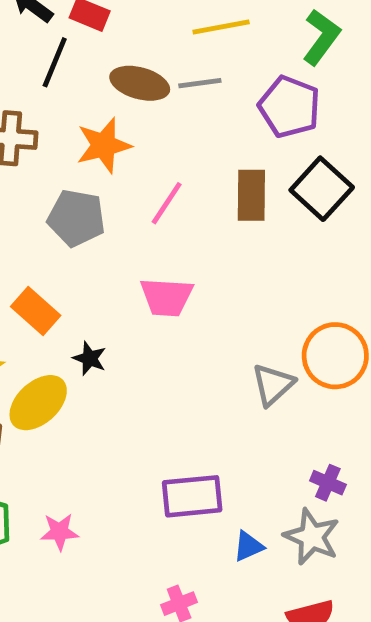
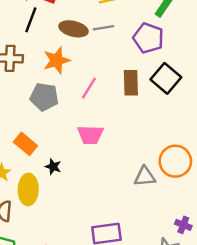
gray triangle: (273, 385) -> (145, 177), turned 40
yellow ellipse: (38, 403) -> (28, 189), turned -44
purple cross: (328, 483) -> (183, 225), moved

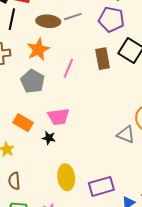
gray pentagon: (44, 97) -> (33, 81), turned 30
pink trapezoid: (90, 135) -> (59, 117), moved
gray triangle: (145, 177) -> (126, 135), turned 36
yellow ellipse: (28, 189) -> (66, 177), moved

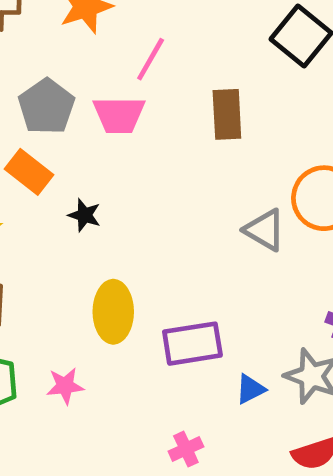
brown rectangle: (103, 59) -> (227, 114), moved
gray pentagon: (33, 81) -> (47, 107), moved
pink trapezoid: (59, 117) -> (119, 115), moved

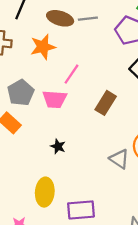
brown rectangle: (227, 114) -> (106, 103), turned 30
black star: (84, 215) -> (58, 146), moved

